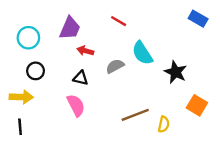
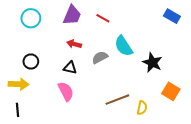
purple trapezoid: (70, 28) -> (72, 15), moved
cyan circle: (28, 38) -> (31, 18), moved

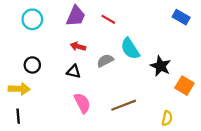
pink semicircle: (66, 91) -> (82, 103), moved
orange square: (171, 91) -> (184, 86), moved
yellow semicircle: (142, 108) -> (167, 118), moved

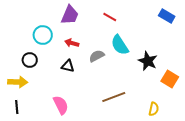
cyan circle: (32, 19) -> (43, 35), moved
red line: (108, 19) -> (110, 17), moved
pink semicircle: (82, 103) -> (61, 105), moved

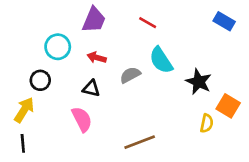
yellow arrow: (18, 82) -> (24, 110), turned -60
brown line: (114, 97) -> (140, 142), moved
pink semicircle: (61, 105) -> (82, 119), moved
yellow semicircle: (154, 109) -> (207, 123), moved

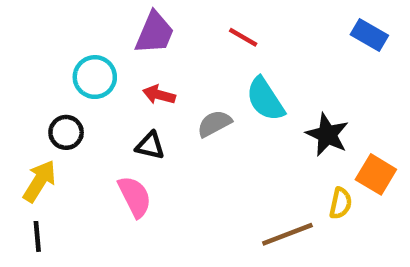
brown line: (140, 142) -> (287, 234), moved

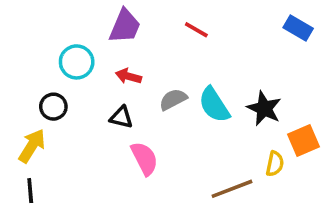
cyan semicircle: (265, 99) -> (214, 105), moved
orange square: (376, 174) -> (303, 141), turned 36
pink semicircle: (135, 197) -> (144, 158), moved

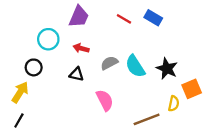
blue rectangle: (298, 28) -> (153, 18), moved
pink semicircle: (144, 158) -> (105, 100), moved
black line: (30, 191) -> (19, 121), turned 35

